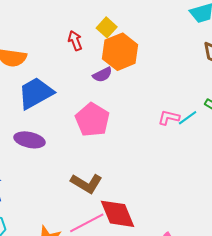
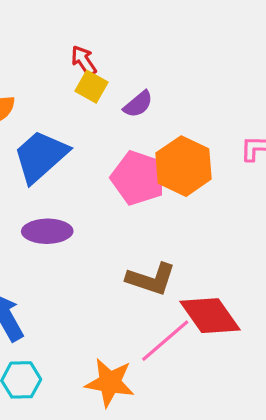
yellow square: (107, 27) -> (91, 87), moved
orange hexagon: (120, 52) -> (184, 166), moved

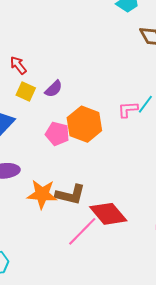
yellow square: (91, 87) -> (26, 91), moved
pink pentagon: (138, 178) -> (57, 134), size x0.7
orange star: (110, 382) -> (42, 194), moved

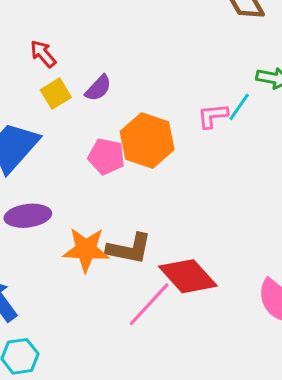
yellow square: (26, 91) -> (56, 94), turned 36

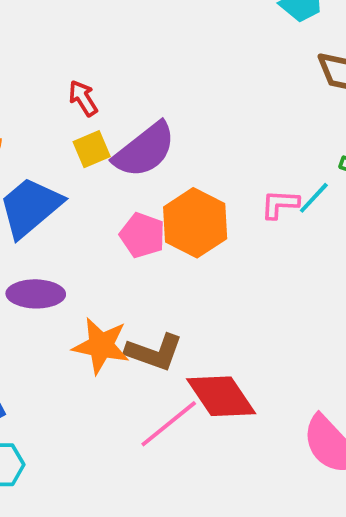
purple semicircle: (98, 88) -> (145, 150), size x1.8

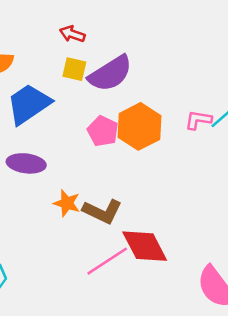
red arrow: (83, 98) -> (72, 34), turned -45
yellow square: (92, 149) -> (74, 69), turned 30
orange star: (101, 346) -> (67, 203), size x0.7

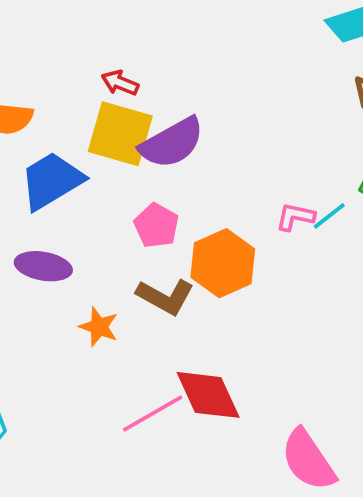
yellow square: (74, 69) -> (120, 134), size x1.8
orange hexagon: (139, 126) -> (223, 263), moved
brown L-shape: (102, 211) -> (165, 297), moved

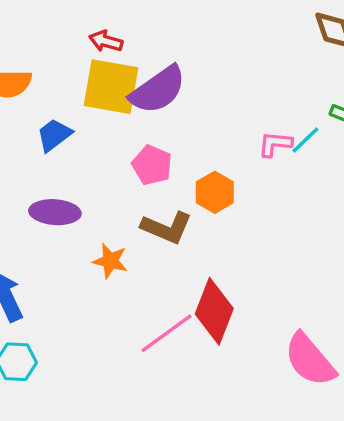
blue trapezoid: (52, 181) -> (54, 135), size x0.6
orange hexagon: (223, 263) -> (215, 192), size x0.7
red diamond: (208, 395) -> (214, 311), turned 52

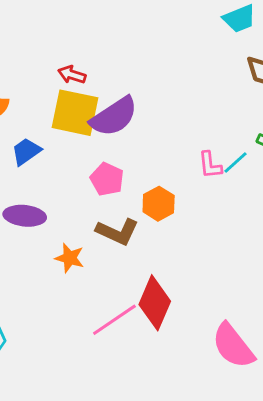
pink L-shape: (275, 144) -> (210, 165), turned -104

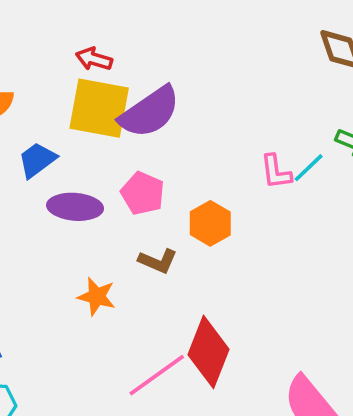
purple ellipse: (25, 216) -> (75, 207), moved
brown L-shape: (117, 232) -> (158, 261), size x0.7

